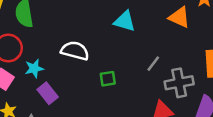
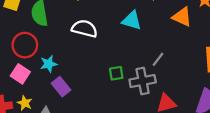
white semicircle: (75, 51) -> (85, 29), moved
gray cross: (179, 83) -> (143, 81), moved

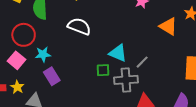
cyan triangle: (132, 20) -> (118, 53), moved

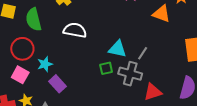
gray cross: (126, 80) -> (130, 74), turned 30

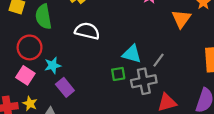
orange triangle: (161, 14) -> (181, 19), turned 42
gray cross: (130, 74) -> (144, 81), turned -30

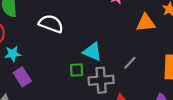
orange triangle: (181, 19) -> (146, 23), turned 42
gray line: (159, 60) -> (130, 63), moved

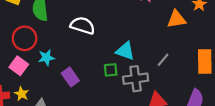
purple rectangle: (22, 77) -> (70, 77), moved

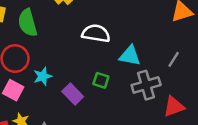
white semicircle: (83, 25) -> (96, 33), moved
green square: (111, 70) -> (101, 80), moved, turned 32

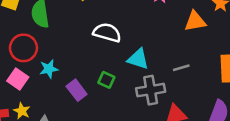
gray line: (174, 59) -> (181, 68), turned 35

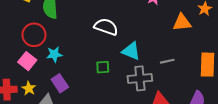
green square: (106, 80) -> (103, 67), turned -32
purple rectangle: (77, 90) -> (60, 83), moved

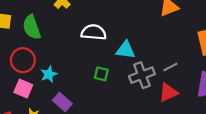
gray line: (167, 61) -> (170, 67), moved
green square: (103, 67) -> (101, 74), turned 32

